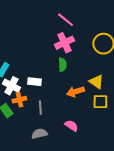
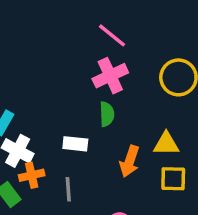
white rectangle: (34, 82) -> (75, 144), moved
yellow triangle: (96, 82) -> (166, 144), turned -35
orange arrow: (75, 92) -> (130, 161), turned -54

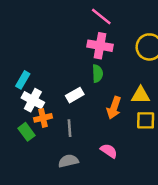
pink cross: (110, 76) -> (100, 46), turned 35
white rectangle: (75, 144) -> (75, 95), turned -36

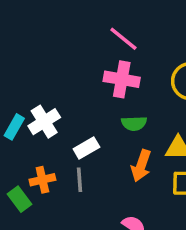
green semicircle: (97, 74) -> (134, 123), moved, turned 90
white cross: (33, 100) -> (44, 122), moved, turned 30
gray line: (70, 128) -> (79, 180), moved

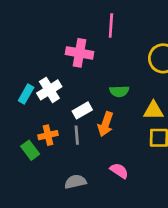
pink line: (123, 39) -> (111, 26), turned 55
pink cross: (122, 79) -> (79, 53), moved
orange arrow: (141, 166) -> (106, 124), moved

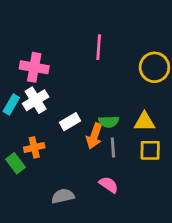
pink line: (111, 26) -> (99, 47), moved
pink cross: (79, 53) -> (34, 67), moved
green semicircle: (119, 91) -> (109, 122), moved
gray line: (77, 135) -> (113, 147), moved

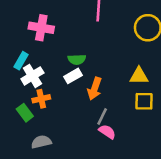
white cross: (36, 100) -> (32, 76), moved
green semicircle: (109, 122) -> (77, 59), moved
gray line: (113, 147) -> (102, 116), moved, turned 30
gray semicircle: (63, 196) -> (41, 142), moved

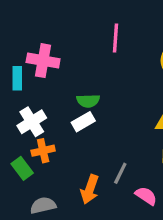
cyan rectangle: (21, 61) -> (17, 78), moved, turned -30
orange arrow: (95, 89) -> (90, 189), moved
pink semicircle: (107, 132) -> (146, 196), moved

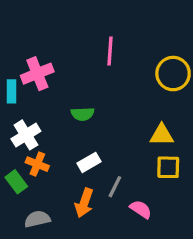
pink cross: (43, 61) -> (37, 74), turned -32
white rectangle: (83, 122) -> (89, 162), moved
orange cross: (43, 151) -> (37, 164), turned 35

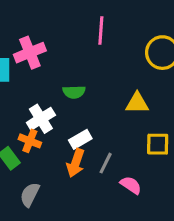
white cross: (26, 135) -> (41, 119), moved
yellow triangle: (162, 135) -> (137, 103), moved
orange arrow: (84, 203) -> (76, 163), moved
gray semicircle: (37, 219) -> (30, 195), turned -50

